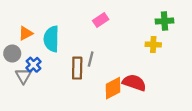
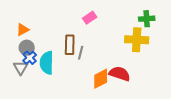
cyan semicircle: (51, 39) -> (47, 63), moved
yellow cross: (153, 45) -> (137, 40), size x1.6
gray circle: (12, 53) -> (27, 48), moved
brown rectangle: (77, 68) -> (70, 45), moved

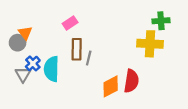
pink rectangle: (90, 18) -> (70, 23), moved
orange triangle: (23, 30) -> (25, 33), turned -40
gray circle: (27, 48) -> (18, 43), moved
red semicircle: (120, 74) -> (131, 81), turned 80

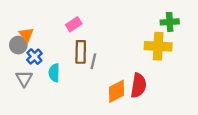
blue cross: (33, 63) -> (34, 57), moved
cyan semicircle: (51, 69) -> (54, 73), size x0.7

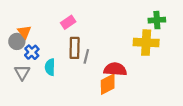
red semicircle: (138, 85) -> (115, 69), moved, turned -95

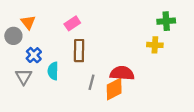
orange triangle: (24, 32) -> (28, 22), moved
gray circle: (17, 41) -> (13, 36), moved
yellow cross: (146, 43) -> (155, 45), size x0.6
gray line: (86, 56) -> (92, 82), moved

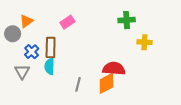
green cross: (166, 21) -> (127, 20), moved
orange triangle: (28, 22) -> (26, 21), turned 32
brown rectangle: (79, 51) -> (51, 47), moved
gray line: (92, 82) -> (78, 84), moved

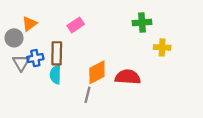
blue cross: (32, 52) -> (35, 58), turned 32
gray triangle: (22, 72) -> (21, 63), moved
orange diamond: (106, 83) -> (97, 72), moved

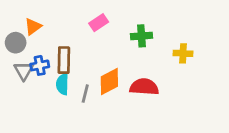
green cross: (142, 23) -> (141, 36), moved
pink rectangle: (76, 25) -> (99, 23), moved
gray line: (87, 95) -> (85, 94), moved

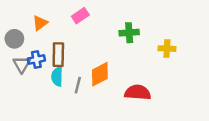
pink rectangle: (99, 23) -> (80, 16), moved
orange triangle: (33, 27) -> (40, 23), moved
red semicircle: (144, 87) -> (138, 92), moved

